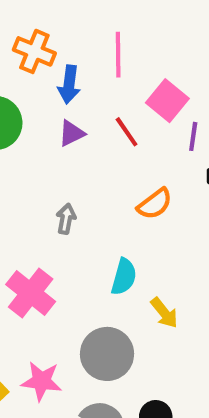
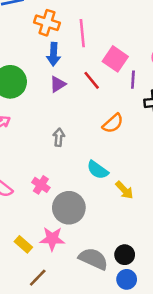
orange cross: (34, 51) -> (47, 23), moved
cyan semicircle: (124, 277) -> (98, 170), turned 115
pink cross: (31, 293) -> (41, 185), size x0.6
gray circle: (107, 354) -> (69, 208), moved

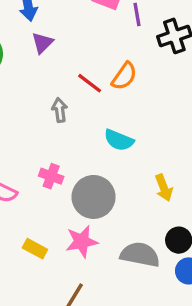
red line: (92, 80) -> (90, 83), moved
yellow arrow: (124, 190) -> (164, 188), moved, turned 36
yellow rectangle: (23, 244) -> (35, 249), moved

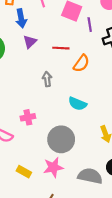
red line: (90, 83) -> (61, 48), moved, turned -35
gray arrow: (60, 110) -> (47, 79), moved
pink cross: (51, 176) -> (28, 117), moved, turned -32

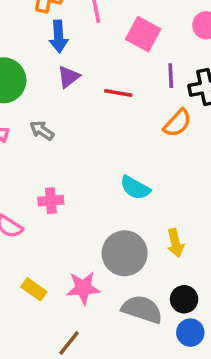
purple line: (90, 25) -> (171, 76), moved
orange semicircle: (81, 63) -> (177, 123), moved
gray arrow: (47, 79) -> (42, 130), moved, turned -56
gray circle: (61, 139) -> (125, 253), moved

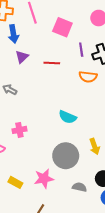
orange semicircle: (177, 123) -> (88, 77), turned 60
gray semicircle: (142, 309) -> (79, 187), size x0.6

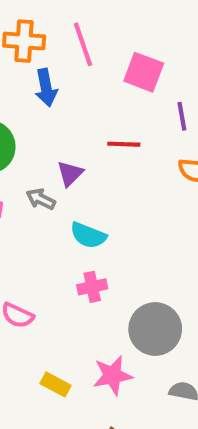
purple triangle: (22, 57) -> (70, 174), moved
cyan semicircle: (68, 117) -> (88, 235), moved
pink cross: (19, 130) -> (92, 287), moved

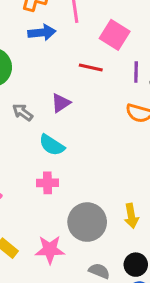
blue arrow: (46, 88) -> (42, 33), turned -96
red line: (124, 144) -> (91, 67), moved
purple triangle: (70, 174) -> (61, 103), moved

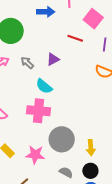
pink cross: (48, 183) -> (38, 111), size x1.6
yellow arrow: (131, 216) -> (91, 148), moved

